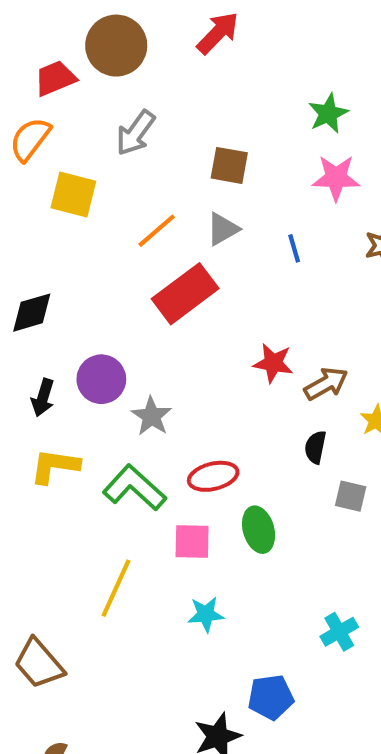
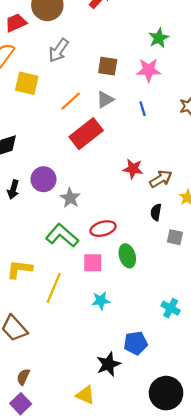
pink star: (336, 178) -> (149, 70), moved
yellow L-shape: (55, 466) -> (20, 269), moved
cyan cross: (339, 632) -> (171, 308), turned -30

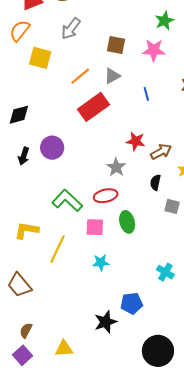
blue line: (143, 109) -> (146, 94), moved
gray star: (70, 198) -> (116, 167), moved
yellow triangle: (85, 395) -> (64, 349), moved, turned -30

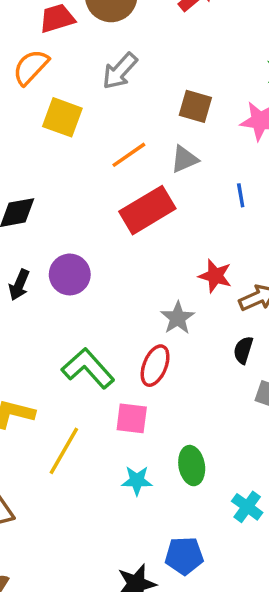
red ellipse: (106, 196) -> (155, 366), turned -60
green ellipse: (127, 222) -> (192, 466), moved

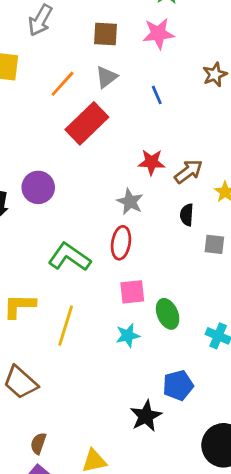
pink square: (132, 418) -> (132, 292), moved

